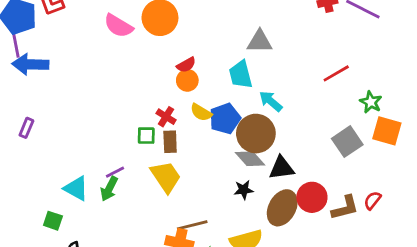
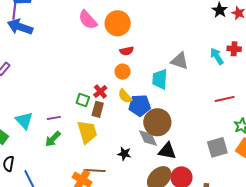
red semicircle: (186, 65) -> (127, 51), moved
cyan arrow: (271, 101) -> (217, 56), moved
green arrow: (109, 189) -> (53, 139), moved
black star: (244, 190) -> (124, 154), moved

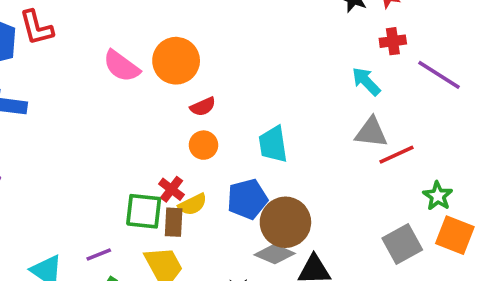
red cross: (234, 49) -> (393, 41), moved
gray triangle: (180, 61) -> (371, 132), moved
yellow semicircle: (125, 96) -> (193, 204), moved, turned -63
green square: (83, 100) -> (144, 211), size x1.5
gray diamond: (148, 138) -> (275, 254), turned -30

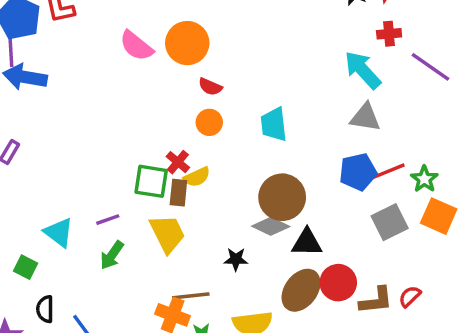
cyan arrow: (366, 81) -> (363, 70), size x1.4
red semicircle: (203, 107) -> (210, 87), turned 45
red line: (397, 155) -> (389, 171), moved
blue pentagon: (247, 199) -> (358, 172), moved

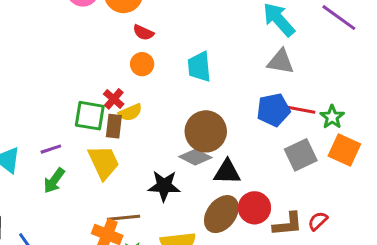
red line: (389, 171) -> (300, 110), turned 32
black star: (236, 259) -> (164, 186), size x1.5

